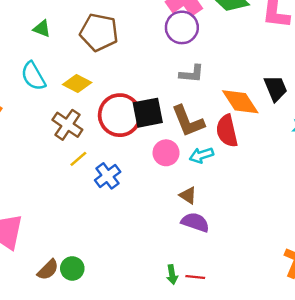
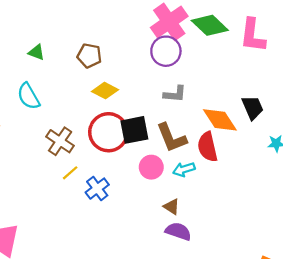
brown pentagon: (99, 32) -> (89, 56), size x0.7
yellow diamond: (77, 83) -> (105, 91), moved

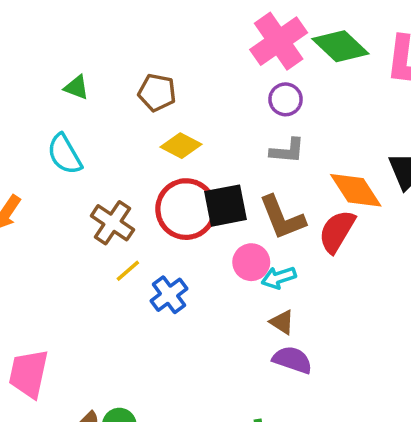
purple circle: (166, 51) -> (286, 99), moved, size x0.7
red semicircle: (208, 147) -> (337, 231), turned 44
cyan arrow: (184, 169) -> (279, 278), moved

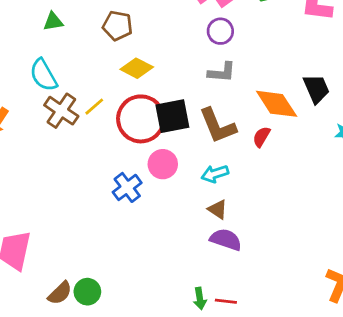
green triangle: (76, 87) -> (53, 22), turned -30
brown cross: (112, 223) -> (61, 111), moved
red semicircle: (337, 231) -> (261, 137), size x0.6
pink circle: (251, 262) -> (163, 164), moved
yellow line: (128, 271) -> (94, 107), moved

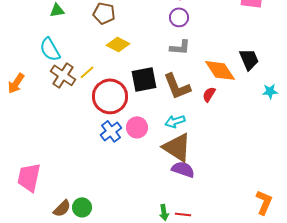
red circle: (141, 119) -> (110, 96), moved
pink circle: (163, 164) -> (137, 127), moved
brown triangle: (218, 209) -> (177, 147), size x2.0

